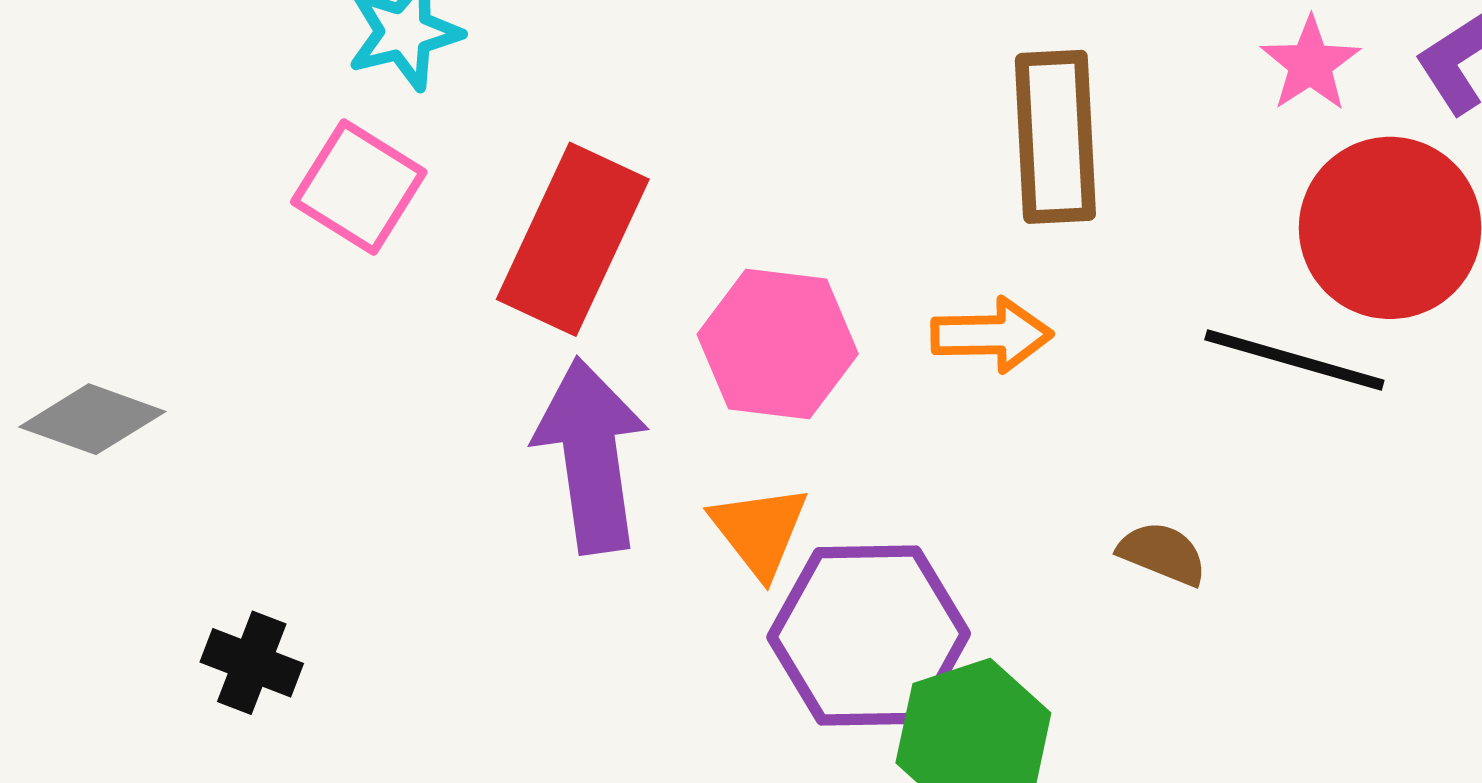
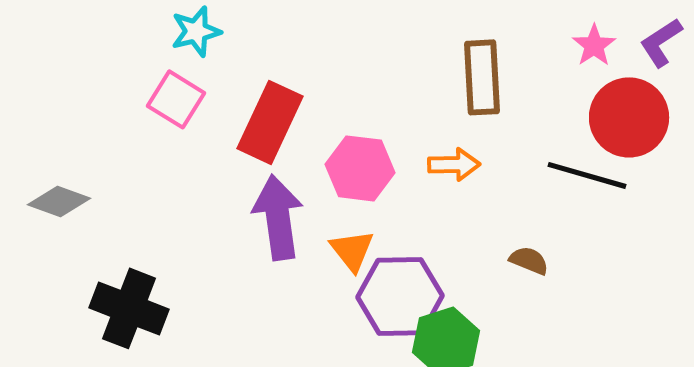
black cross: (252, 663) -> (129, 308), size x1.8

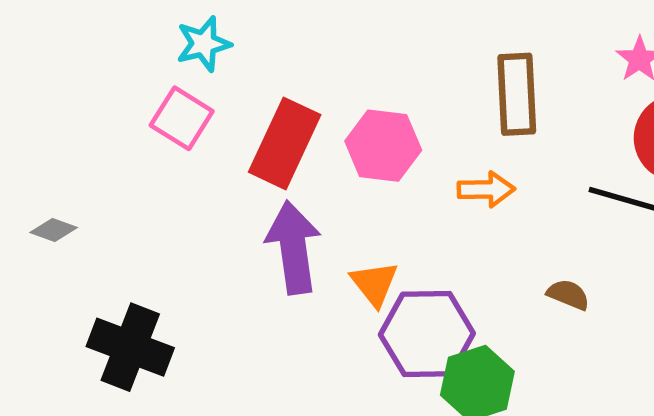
pink hexagon: (360, 168) -> (383, 146), moved
gray diamond: (59, 201) -> (54, 230), size x0.7

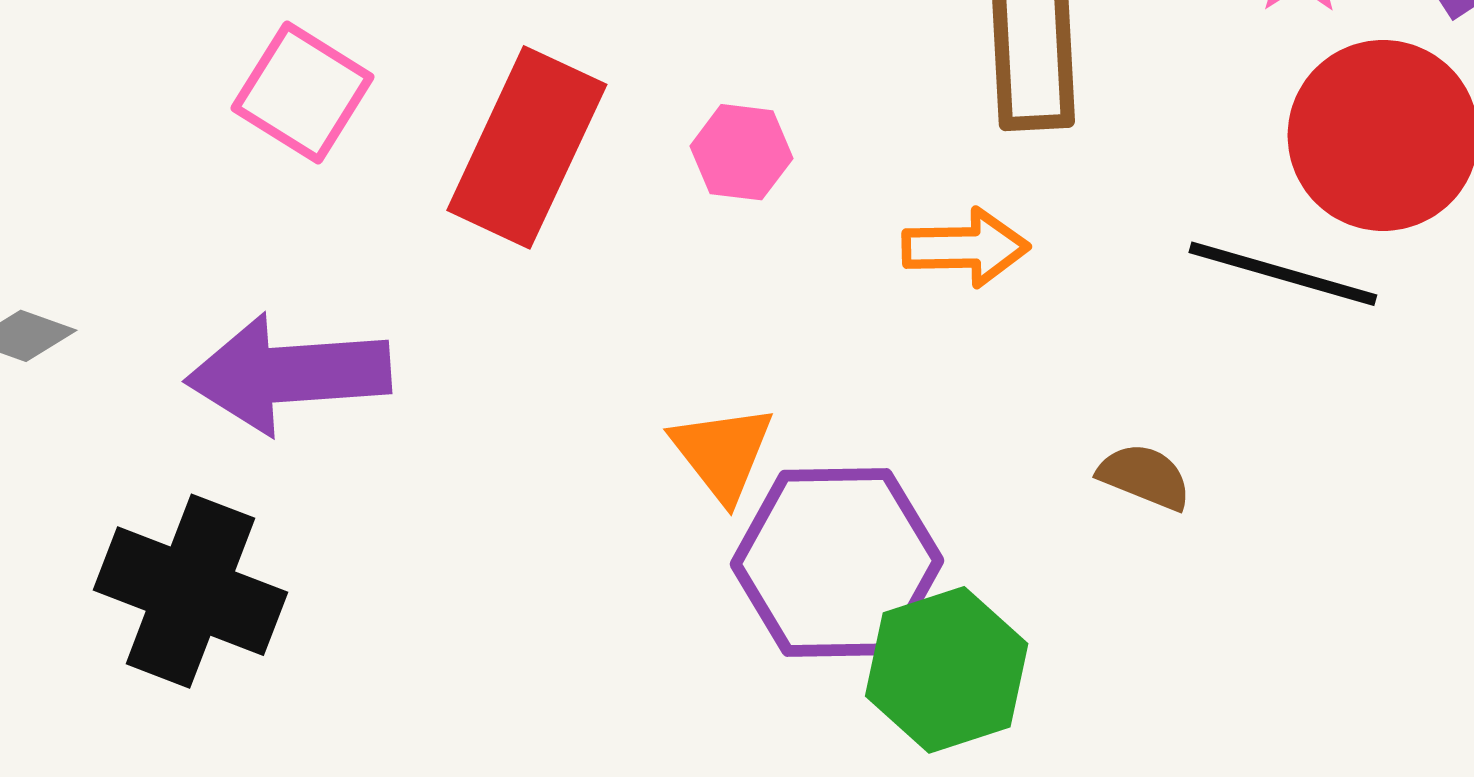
pink hexagon: (383, 146) -> (741, 152), size x0.6
purple arrow: (293, 247) -> (288, 374), moved, turned -86

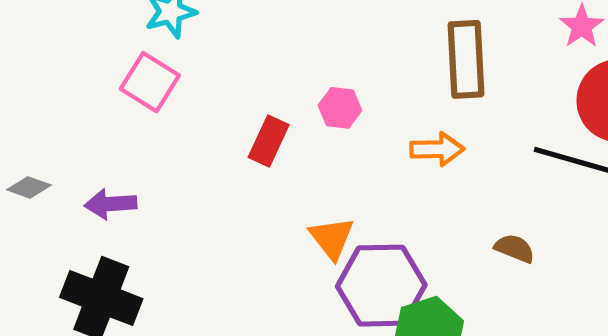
red rectangle: (527, 147) -> (269, 141), moved, size x0.6
purple arrow: (288, 374) -> (111, 204), moved, size x0.6

